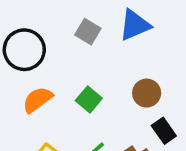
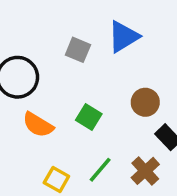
orange semicircle: (38, 100) -> (38, 125), turned -104

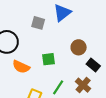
green square: (89, 117) -> (48, 59), turned -32

